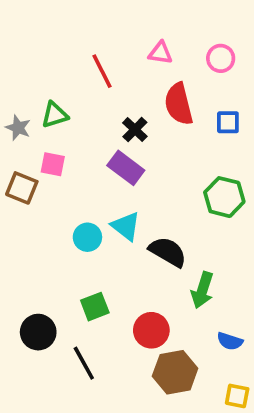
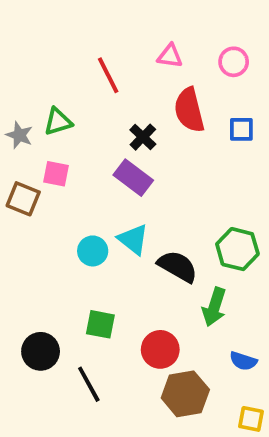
green hexagon: (224, 197) -> (237, 249), moved
green square: (95, 307) -> (100, 324), turned 32

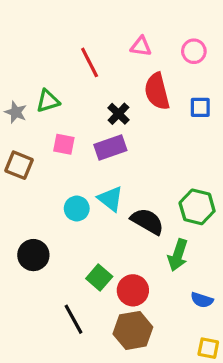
pink square: (56, 174) -> (64, 144), moved
purple rectangle: (133, 178) -> (110, 148), turned -56
green square: (100, 324) -> (99, 277), moved, turned 30
black circle: (41, 351) -> (33, 255), moved
brown hexagon: (185, 394) -> (133, 330), moved

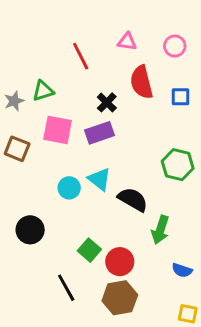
gray star: (16, 112) -> (14, 101), turned 30
pink square: (64, 144) -> (58, 130), size x1.5
green hexagon: (197, 207) -> (178, 165), moved

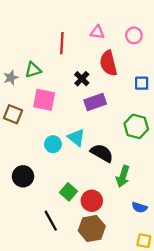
red line: (81, 56) -> (62, 43), turned 30
blue square: (181, 97) -> (142, 83), moved
purple rectangle: (100, 133) -> (95, 102), moved

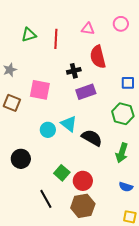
pink circle: (134, 35) -> (121, 24), moved
green triangle: (33, 70) -> (29, 35), moved
black cross: (82, 79) -> (74, 71), turned 32
blue square: (142, 83) -> (128, 83), moved
green arrow: (123, 176) -> (122, 153), moved

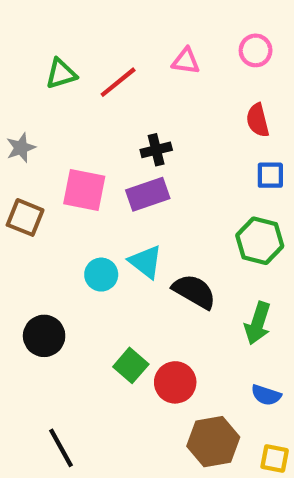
red line: (56, 39) -> (118, 82), turned 48
red semicircle: (98, 57) -> (258, 120), moved, size x0.7
purple rectangle: (86, 92) -> (148, 194), moved
black line: (46, 199) -> (61, 448), moved
brown hexagon: (83, 206) -> (213, 442), moved

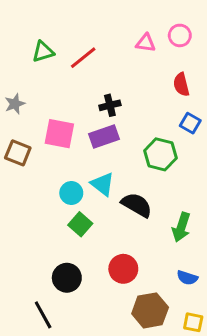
pink triangle: (186, 61) -> (146, 43), moved
blue square: (270, 175) -> (190, 123), turned 30
green hexagon: (260, 241) -> (160, 154), moved
black circle: (44, 336) -> (67, 278), moved
green square: (131, 365) -> (80, 224), moved

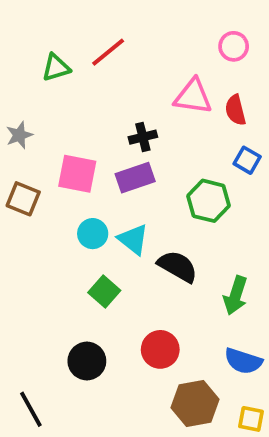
pink triangle: (146, 43) -> (193, 97), moved, size x1.5
red line: (83, 58) -> (108, 52), moved
cyan circle: (71, 193) -> (93, 234), moved
blue semicircle: (187, 278) -> (243, 361), size x1.4
black line: (43, 315) -> (31, 409), moved

